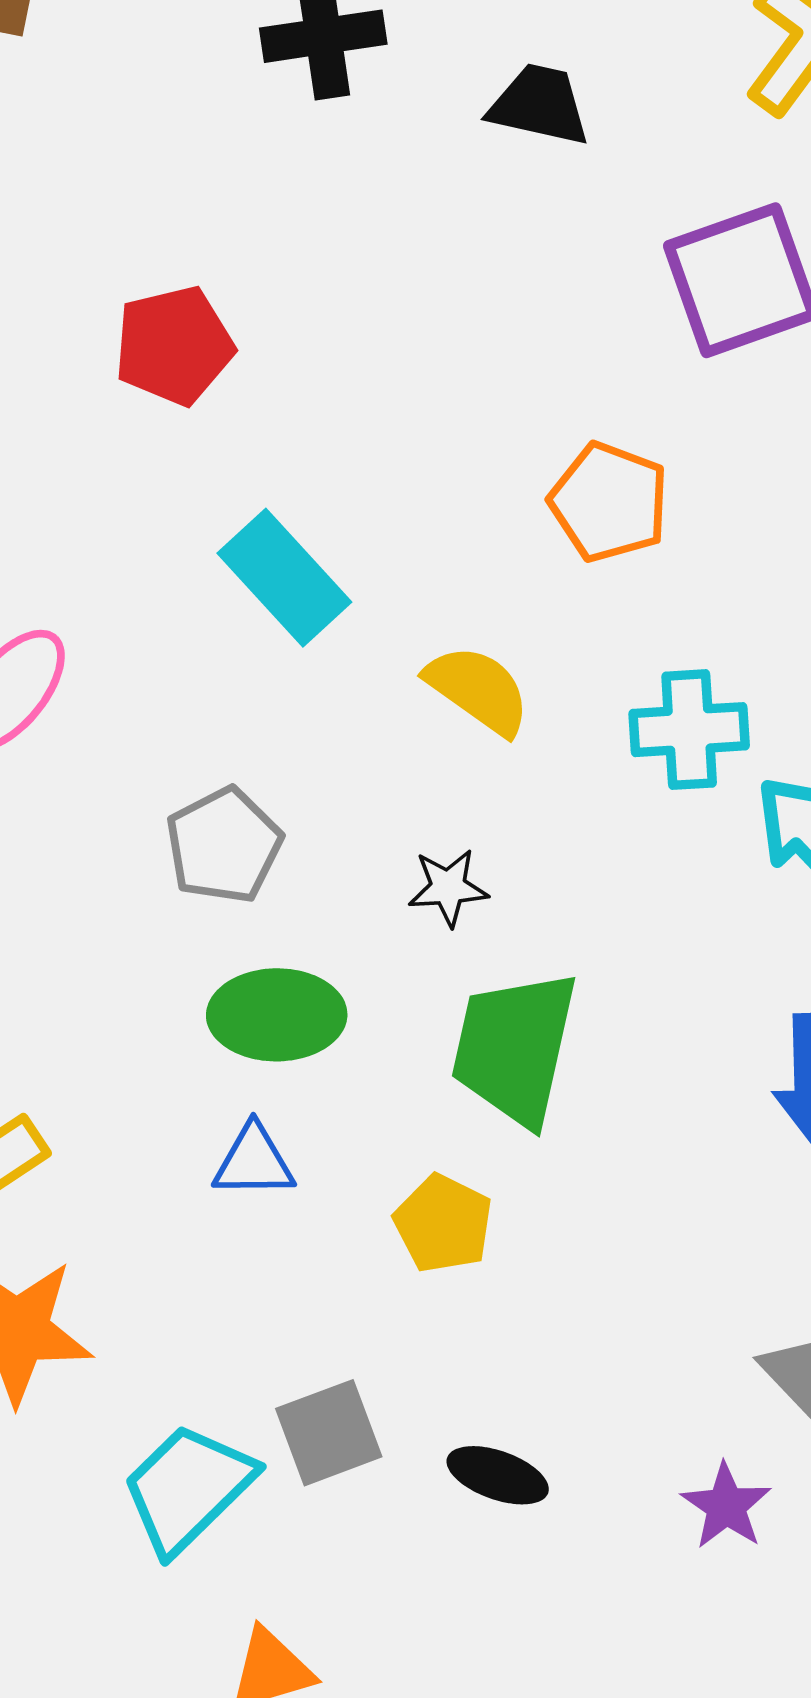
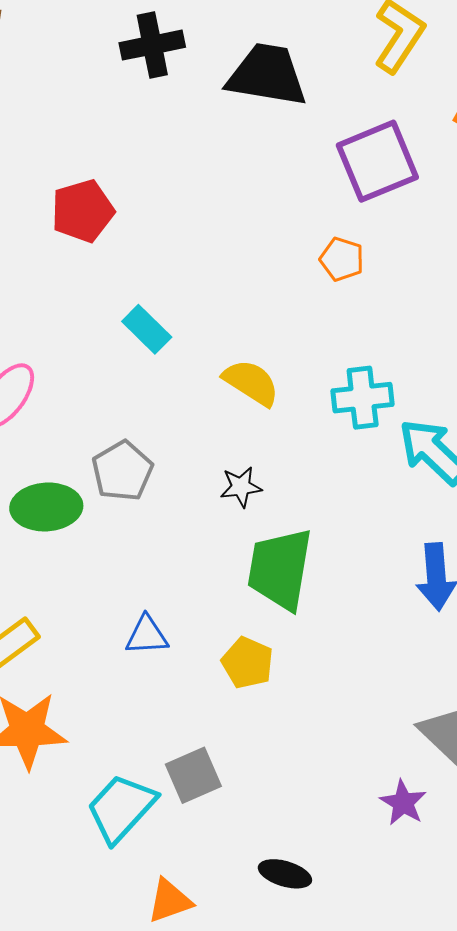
black trapezoid: (539, 105) -> (267, 75), size x1.5
orange pentagon: (609, 502) -> (342, 259), moved, size x0.7
cyan rectangle: (284, 578) -> (147, 329), size x0.7
green ellipse: (277, 1015) -> (46, 507), moved
black ellipse: (498, 1475) -> (285, 874), moved

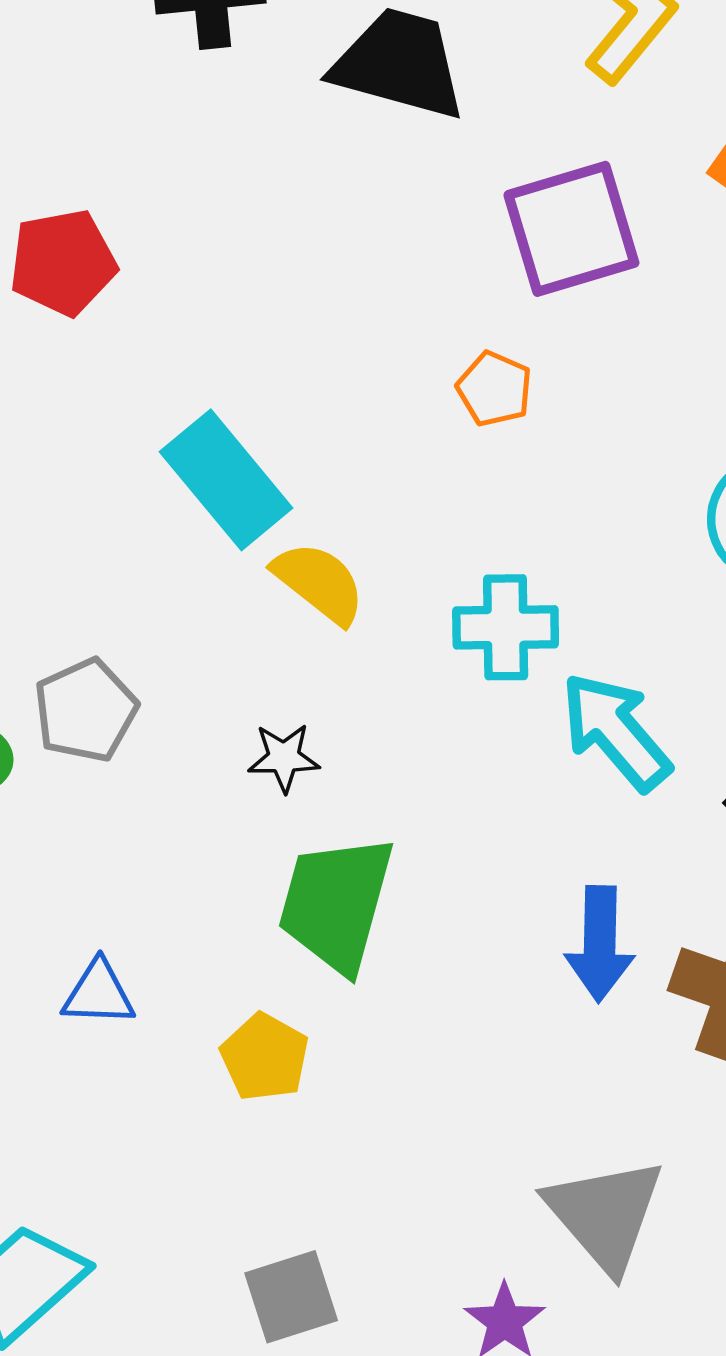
cyan rectangle: (147, 329) -> (226, 480), moved, size x1.6
gray square: (193, 775) -> (291, 1297), moved

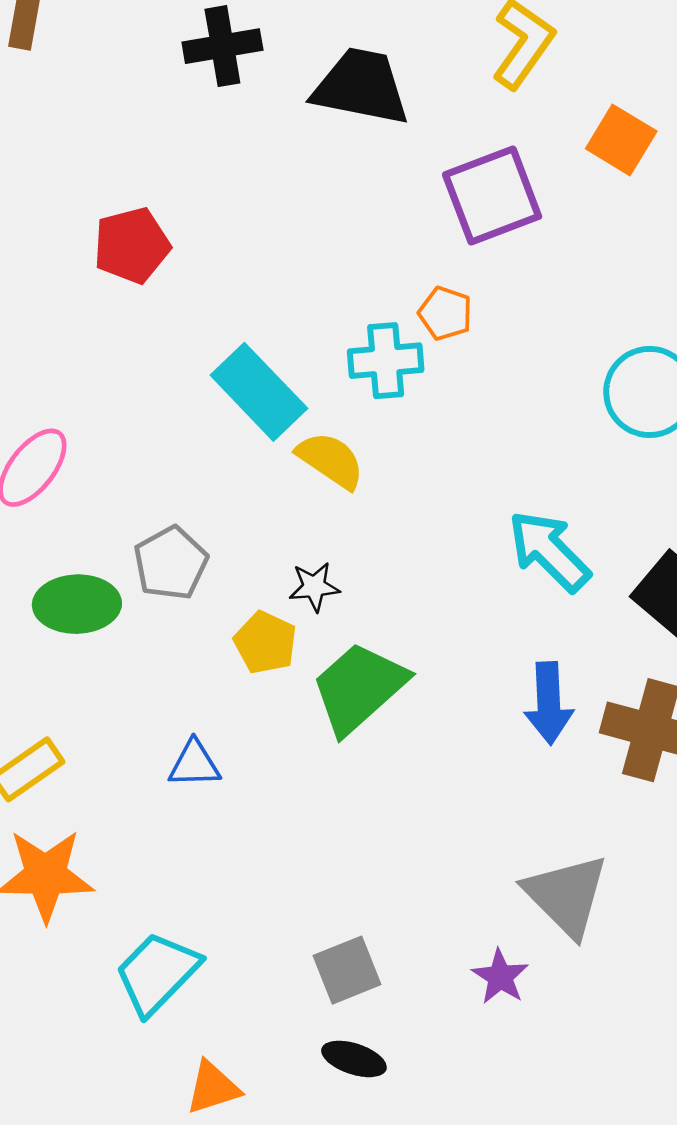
cyan cross: (506, 627) -> (386, 361), moved
green trapezoid: (336, 904) -> (359, 688), turned 37
yellow pentagon: (265, 1057) -> (265, 642), moved

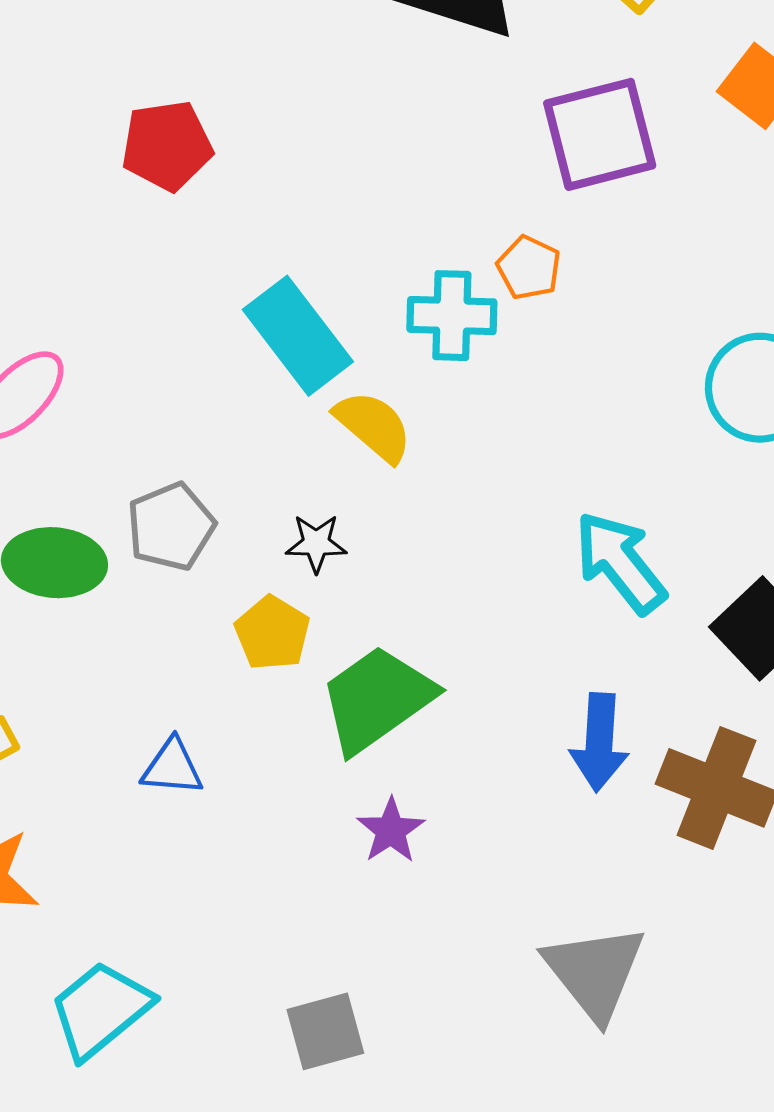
black star: (314, 587) -> (316, 543), moved
purple star: (500, 977) -> (391, 830), moved

